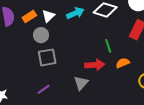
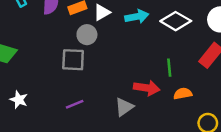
gray square: (47, 57) -> (73, 60), moved

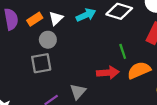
orange semicircle: (183, 94) -> (139, 70), size x1.5
gray triangle: (124, 107) -> (78, 92), moved

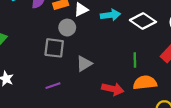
red arrow: (108, 73) -> (113, 89), moved
gray triangle: (78, 92) -> (84, 64), moved

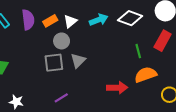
green line: (135, 60) -> (138, 51), moved
gray triangle: (84, 64) -> (78, 61), moved

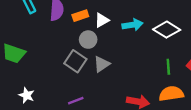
gray square: (54, 63) -> (75, 61), turned 30

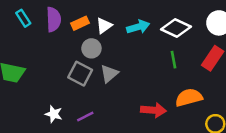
green line: (168, 67) -> (174, 60), moved
white star: (27, 95) -> (54, 114), moved

